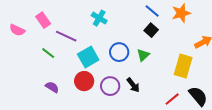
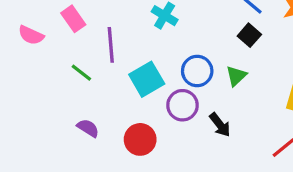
purple line: (66, 36) -> (111, 45), turned 60
red circle: (84, 81) -> (140, 139), moved
purple circle: (110, 86) -> (182, 105), moved

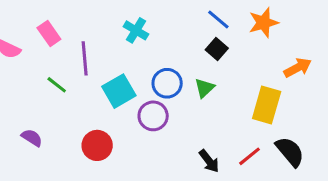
black arrow: (220, 125) -> (209, 161), moved
purple semicircle: (88, 128) -> (32, 138), moved
red circle: (140, 139) -> (97, 145), moved

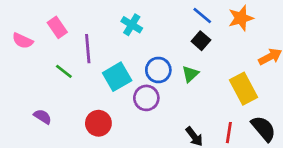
yellow rectangle: (267, 105) -> (244, 89), turned -44
red line: (249, 156) -> (229, 133), turned -42

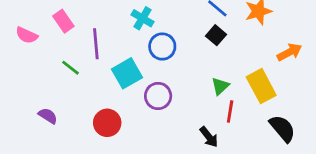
blue circle: (158, 70) -> (162, 47), moved
green triangle: (190, 74) -> (220, 86), moved
red line: (229, 133) -> (230, 112), moved

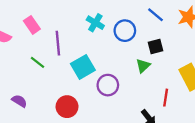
black square: (216, 35) -> (155, 47), moved, turned 35
blue circle: (162, 47) -> (125, 31), moved
green triangle: (220, 86) -> (143, 66), moved

